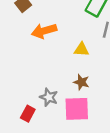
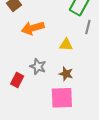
gray star: (49, 97) -> (38, 67), moved
red rectangle: (28, 114) -> (17, 80), moved

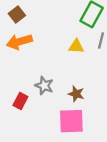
orange arrow: (33, 28) -> (19, 42), moved
yellow triangle: (66, 45) -> (76, 46), moved

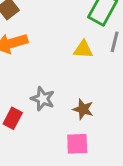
pink square: (71, 121) -> (77, 144), size x0.7

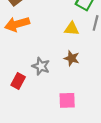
brown star: (83, 109) -> (72, 58), moved

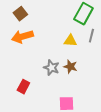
gray star: (41, 66) -> (51, 68), moved

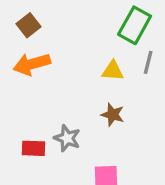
gray star: (51, 68) -> (67, 138), moved
red rectangle: (23, 87) -> (33, 148), turned 64

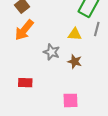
orange arrow: (32, 64) -> (24, 30), turned -35
gray star: (67, 138) -> (52, 52), moved

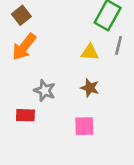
gray star: (52, 52) -> (45, 91), moved
pink square: (70, 100) -> (84, 126), moved

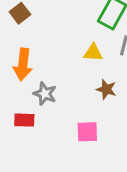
orange arrow: (24, 47) -> (23, 64), moved, turned -32
brown star: (90, 88) -> (106, 89), moved

